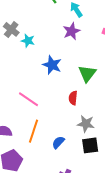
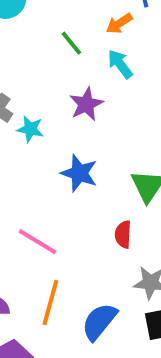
purple star: (71, 31) -> (86, 104), moved
blue semicircle: (58, 142) -> (99, 322), size x1.5

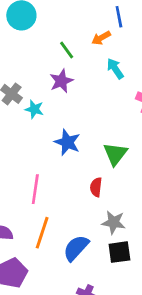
cyan arrow: (120, 64) -> (115, 69), moved
purple star: (86, 104) -> (61, 81), moved
pink line: (37, 242) -> (35, 189), turned 64

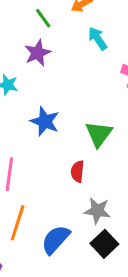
black square: (119, 252) -> (104, 244), turned -35

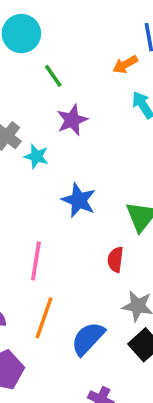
green line: (43, 18) -> (53, 76), moved

